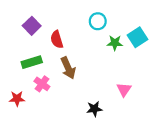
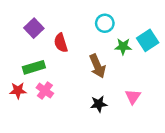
brown arrow: (68, 68) -> (97, 66), moved
red star: (17, 99) -> (18, 91), moved
black star: (94, 109) -> (99, 104), moved

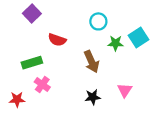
purple square: (34, 28) -> (32, 13), moved
red semicircle: (61, 43) -> (57, 40), turned -54
red star: (18, 91) -> (17, 99), moved

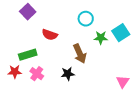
pink triangle: (125, 90) -> (123, 82), moved
black star: (93, 97) -> (68, 74), moved
red star: (17, 99) -> (15, 72), moved

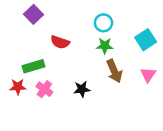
green star: (101, 38) -> (105, 46), moved
brown arrow: (80, 54) -> (114, 71), moved
pink triangle: (123, 82) -> (148, 75), moved

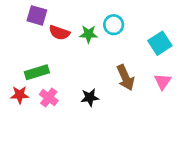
purple square: (34, 14) -> (37, 15), turned -30
red semicircle: (60, 42) -> (59, 33), moved
green star: (105, 46) -> (88, 34), moved

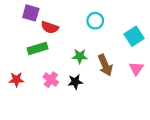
green star: (88, 34) -> (80, 56), moved
green rectangle: (37, 72) -> (37, 48), moved
pink cross: (49, 97) -> (51, 80), moved

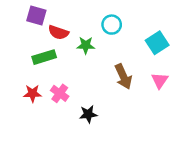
green star: (80, 56) -> (86, 45), moved
red star: (16, 80) -> (32, 93), moved
black star: (75, 82) -> (88, 114), moved

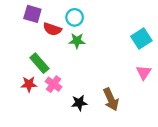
cyan circle: (112, 25) -> (75, 17), moved
green rectangle: (44, 57) -> (39, 63), moved, turned 66
brown arrow: (123, 77) -> (111, 99), moved

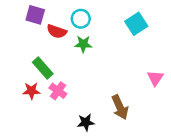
cyan square: (141, 38) -> (136, 24), moved
black star: (79, 103) -> (86, 122), moved

